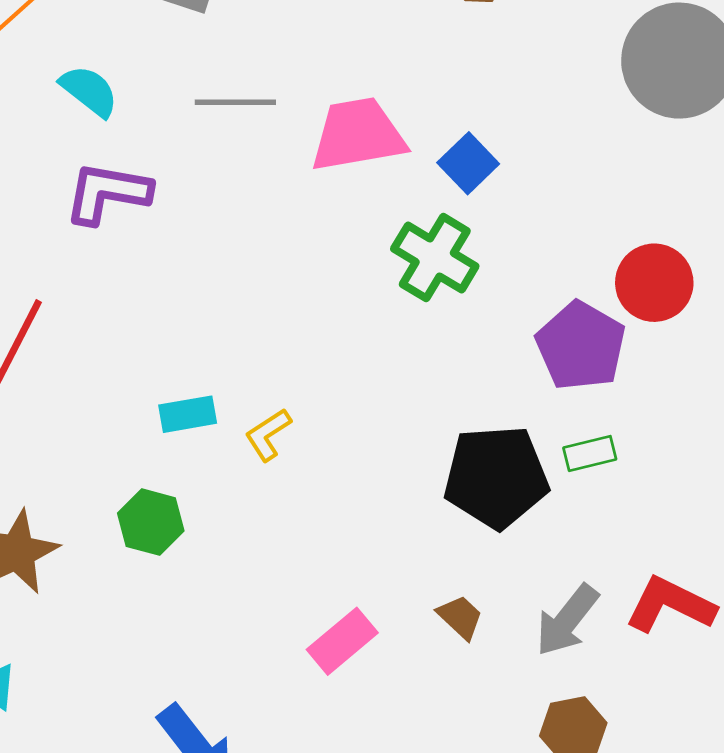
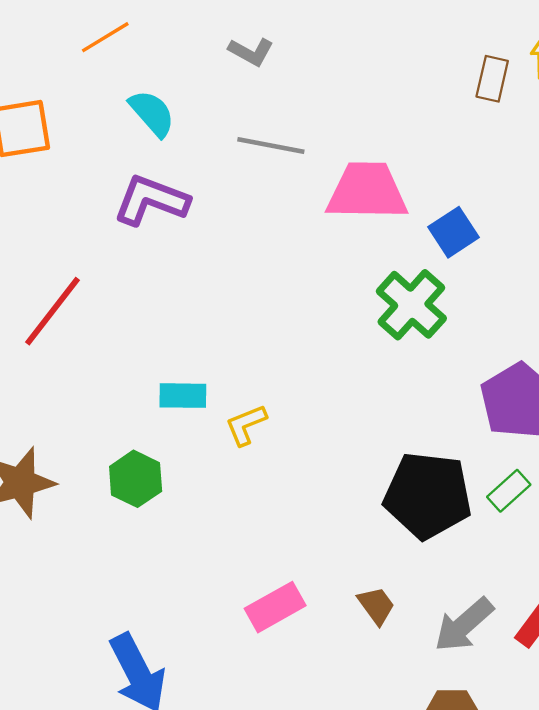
green rectangle: (590, 454) -> (509, 491), turned -39

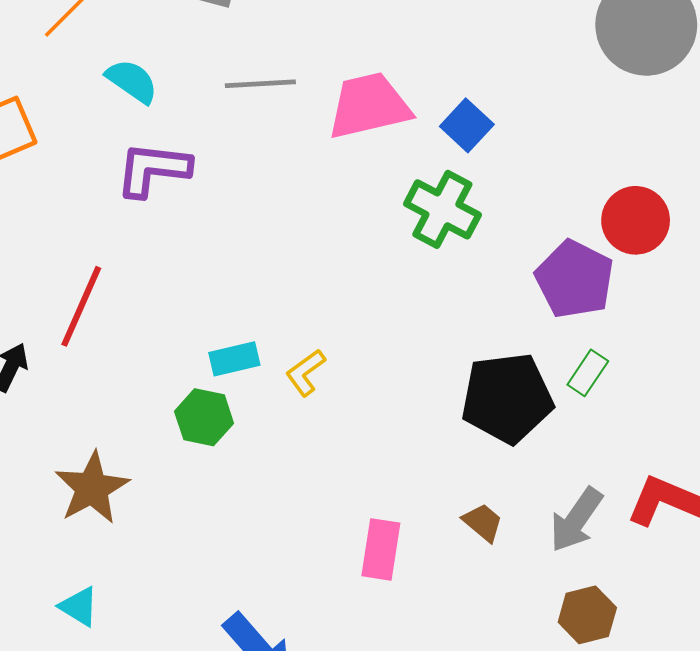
green hexagon: (136, 479) -> (204, 417), moved
pink rectangle: (275, 607) -> (381, 549), turned -38

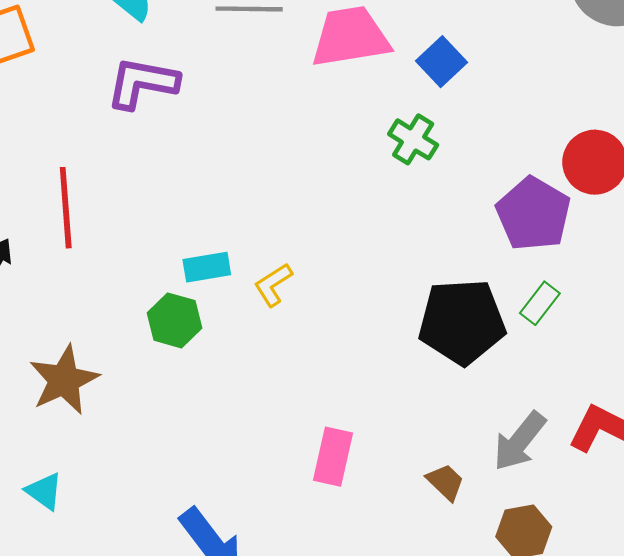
green cross: (442, 209) -> (413, 139), size x0.7
red line: (81, 306) -> (66, 208), turned -32
brown trapezoid: (483, 522) -> (445, 482), moved

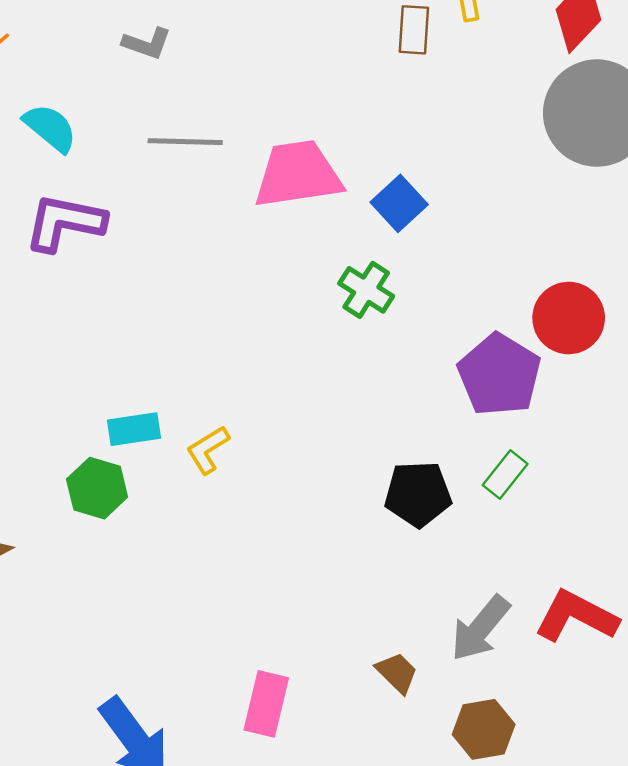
black pentagon: (462, 322) -> (418, 494), size x0.7
pink rectangle: (333, 457) -> (266, 704), moved

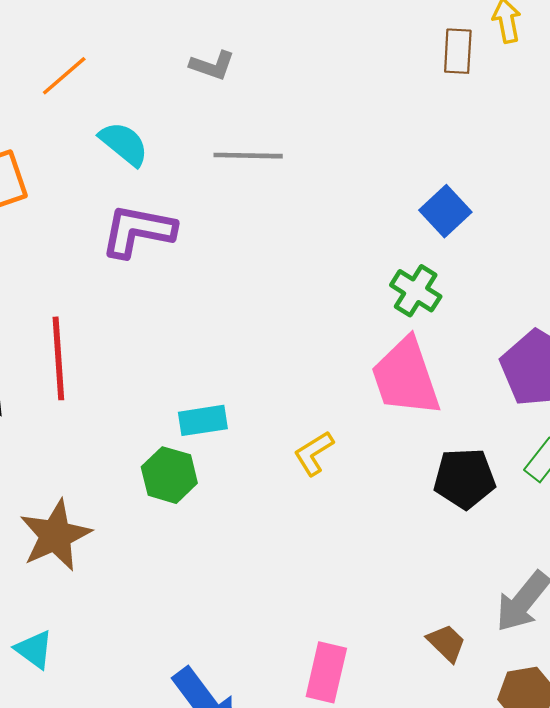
pink trapezoid: (298, 174) -> (406, 377), moved, turned -100
yellow L-shape: (208, 450) -> (314, 453), moved

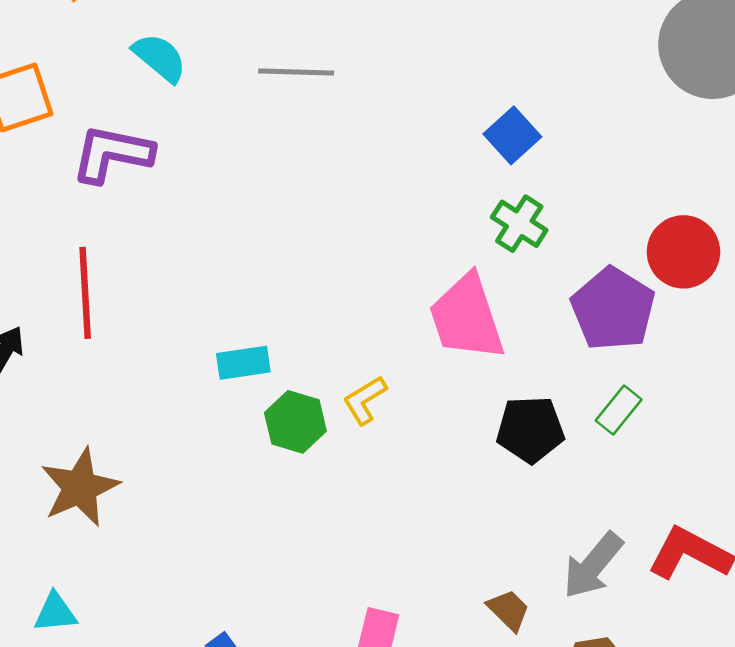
purple L-shape: (138, 231) -> (112, 154), moved
green cross: (416, 291) -> (519, 224), moved
green hexagon: (169, 475) -> (295, 422), moved
cyan triangle: (34, 649) -> (55, 613), turned -42

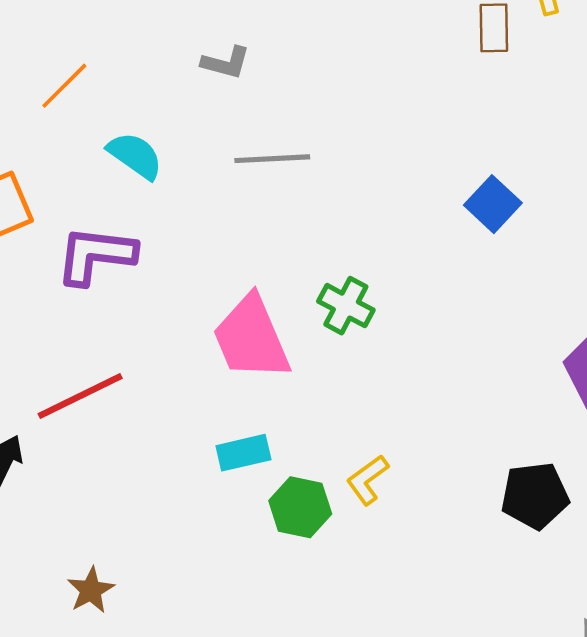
green cross: (519, 224) -> (346, 306), moved
red line: (85, 293) -> (80, 396), turned 72
pink trapezoid: (467, 317) -> (251, 338), moved
brown star: (80, 487) -> (91, 590), size x0.6

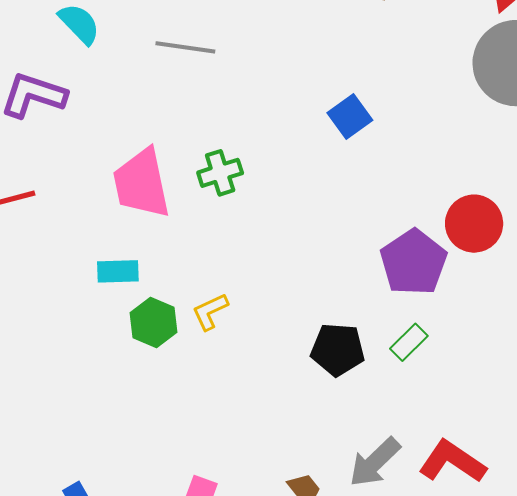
green cross: (346, 306) -> (220, 173), turned 33

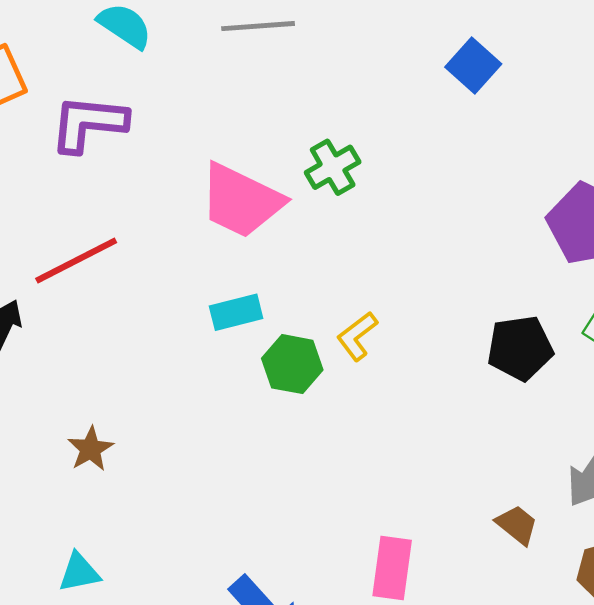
pink trapezoid: (141, 183) -> (241, 201), turned -40

